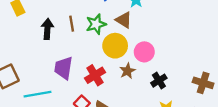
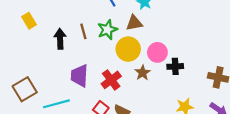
brown triangle: (124, 20) -> (134, 23), turned -36
black cross: (159, 81) -> (175, 66), moved, turned 35

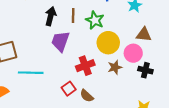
brown triangle: (134, 23) -> (144, 35), moved
green star: (107, 30) -> (95, 20), turned 30
purple trapezoid: (80, 76) -> (60, 41), moved

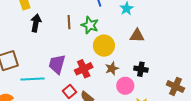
black arrow: (51, 16) -> (36, 23), moved
purple trapezoid: (60, 41) -> (57, 64), moved
pink circle: (133, 53) -> (125, 86), moved

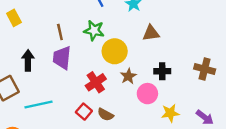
brown line: (69, 22) -> (60, 32), moved
black arrow: (36, 23) -> (28, 60), moved
purple trapezoid: (57, 64) -> (62, 58), moved
brown cross: (175, 86) -> (205, 69), moved

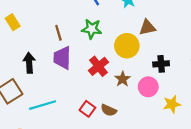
yellow circle: (115, 51) -> (127, 46), moved
brown star: (128, 76) -> (123, 79), moved
red cross: (96, 82) -> (98, 66), moved

